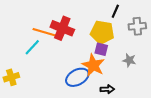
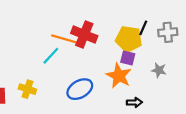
black line: (115, 11) -> (143, 28), moved
yellow cross: (11, 77) -> (27, 89), turned 35
blue ellipse: (77, 77) -> (80, 89), moved

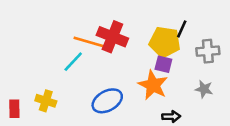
gray cross: (168, 32) -> (208, 51), moved
gray star: (159, 70) -> (204, 89), moved

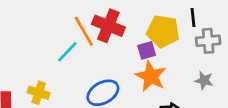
black line: (182, 29) -> (193, 18), moved, turned -30
orange line: (89, 42) -> (84, 31), turned 44
purple square: (163, 64) -> (147, 50), moved, turned -30

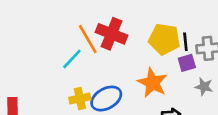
black line: (193, 18) -> (185, 42), moved
purple square: (147, 50) -> (187, 63), moved
yellow cross: (39, 93) -> (80, 99), moved, turned -30

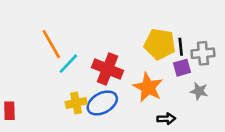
red cross: (112, 34) -> (107, 69), moved
orange line: (88, 39) -> (51, 44), moved

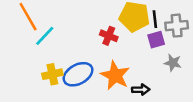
red cross: (107, 69) -> (109, 36), moved, size x0.6
orange star: (148, 87) -> (115, 76), moved

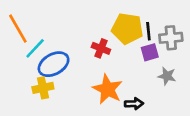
blue ellipse: (78, 74) -> (54, 64), moved

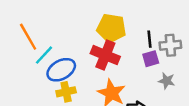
yellow pentagon: (127, 29) -> (111, 28), moved
red cross: (101, 48) -> (105, 55), size x1.6
yellow cross: (43, 88) -> (66, 92), moved

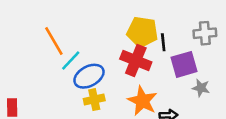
black line: (149, 39) -> (163, 42), moved
gray cross: (170, 45) -> (205, 33), moved
purple square: (151, 59) -> (184, 64), size x1.5

